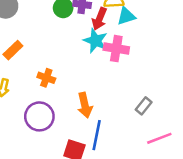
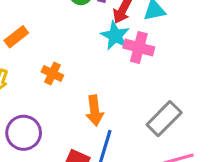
gray rectangle: (144, 106) -> (164, 119), size x1.6
purple circle: (39, 116) -> (24, 133), moved

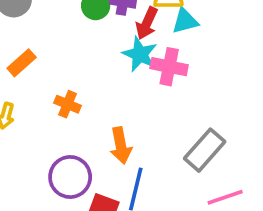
purple circle: (24, 133) -> (70, 177), moved

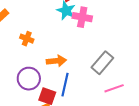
orange arrow: (121, 146) -> (56, 61), turned -84

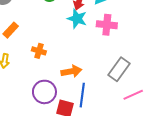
pink cross: (82, 17) -> (107, 25), moved

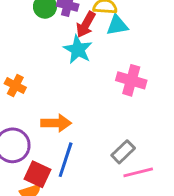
pink cross: (107, 25) -> (131, 80), moved
gray rectangle: (119, 69) -> (123, 152), moved, size x0.7

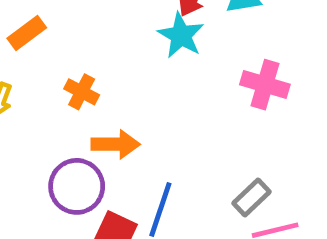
orange arrow: (56, 123) -> (116, 144), moved

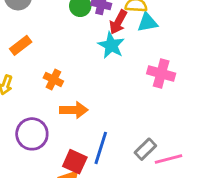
purple circle: (77, 186) -> (32, 134), moved
gray rectangle: (251, 197) -> (145, 149), moved

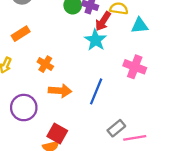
cyan triangle: (148, 22) -> (140, 26), moved
blue line: (101, 148) -> (96, 91), moved

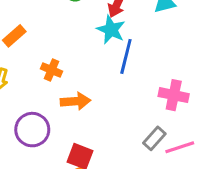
pink cross: (135, 67) -> (174, 95), moved
blue line: (96, 91) -> (126, 56), moved

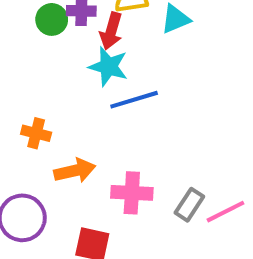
blue line: (126, 56) -> (134, 100), turned 68
pink cross: (174, 95) -> (132, 193), moved

